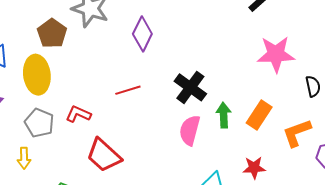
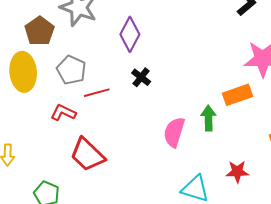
black cross: (190, 87) -> (141, 77), moved, size x0.6
red line: (128, 90) -> (97, 93), moved
orange rectangle: (259, 115) -> (238, 95), moved, turned 36
gray pentagon: (39, 123) -> (71, 70), moved

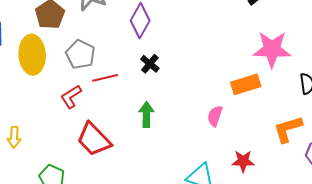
red L-shape: (63, 113) -> (71, 97), turned -60
green arrow: (208, 118) -> (146, 114), moved
pink semicircle: (174, 132) -> (215, 116), moved, size x0.7

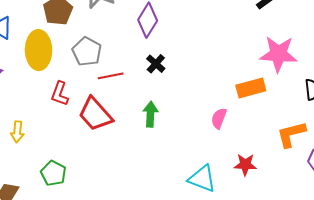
red L-shape: (71, 97) -> (60, 94), moved, turned -40
red trapezoid: (94, 139) -> (95, 114), moved

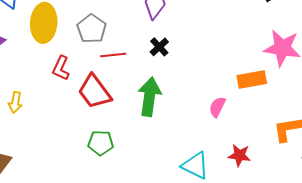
green arrow: (150, 114) -> (149, 97), size x1.5
green pentagon: (53, 173) -> (101, 143), moved, turned -30

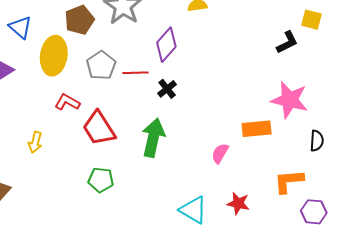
red line: (113, 55) -> (135, 73), moved
red L-shape: (61, 68) -> (67, 102), turned 90
yellow arrow: (15, 102) -> (35, 142), moved

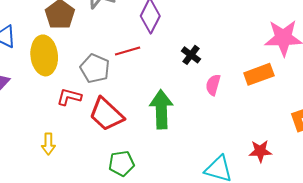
gray pentagon: (101, 65) -> (95, 68), moved
black cross: (167, 89) -> (191, 55), moved
pink semicircle: (220, 153) -> (213, 85), moved

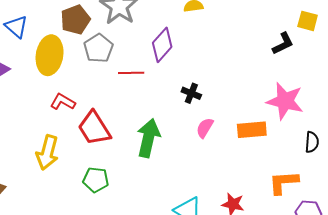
black cross: (191, 55) -> (191, 93), turned -30
gray pentagon: (95, 68) -> (99, 48), moved
yellow arrow: (48, 144) -> (47, 153), moved, size x1.6

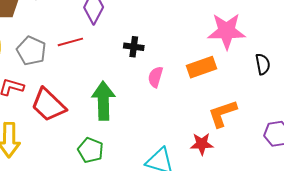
gray pentagon: (99, 48) -> (31, 51), moved
green pentagon: (96, 180) -> (90, 150), moved, turned 30
orange L-shape: (284, 182) -> (223, 114), moved

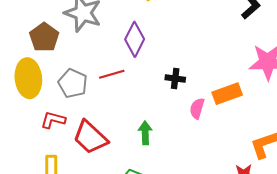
orange rectangle: (202, 67) -> (227, 94), moved
green arrow: (103, 101) -> (145, 133), size x0.6

